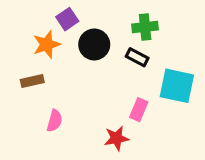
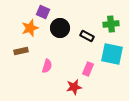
purple square: (67, 19) -> (43, 12), turned -32
green cross: (145, 27) -> (111, 24), moved
pink semicircle: (55, 121) -> (47, 66), moved

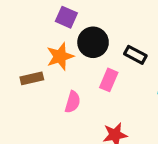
orange star: (30, 28) -> (60, 56), moved
pink rectangle: (88, 69) -> (109, 80), moved

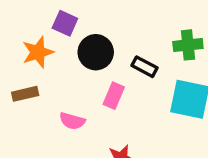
orange star: (60, 56) -> (38, 52), moved
pink semicircle: (73, 102) -> (72, 121), turned 90

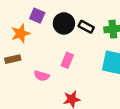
black circle: (96, 52) -> (64, 23), moved
black rectangle: (145, 67) -> (86, 27), moved

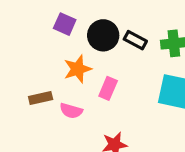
orange star: (20, 33) -> (78, 69), moved
brown rectangle: (13, 59) -> (41, 98), moved

